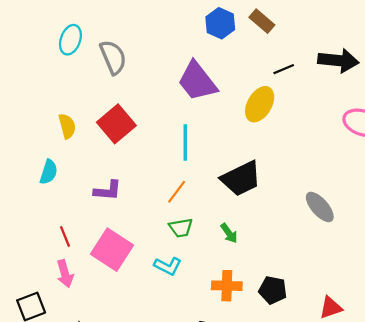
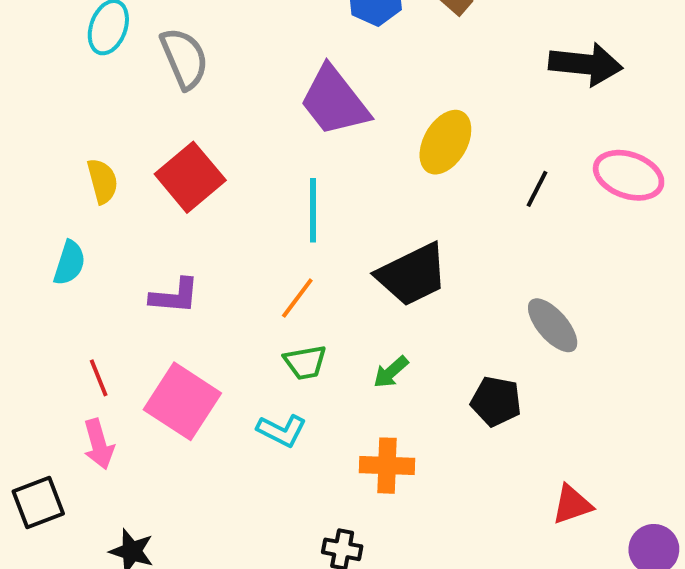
black line: (284, 69) -> (537, 189), moved, turned -40
green arrow: (229, 233) -> (391, 372), turned 85
black pentagon: (273, 290) -> (496, 401), moved

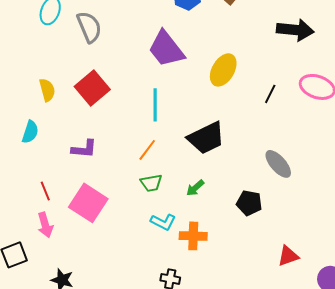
cyan L-shape: (282, 430) -> (163, 222), moved

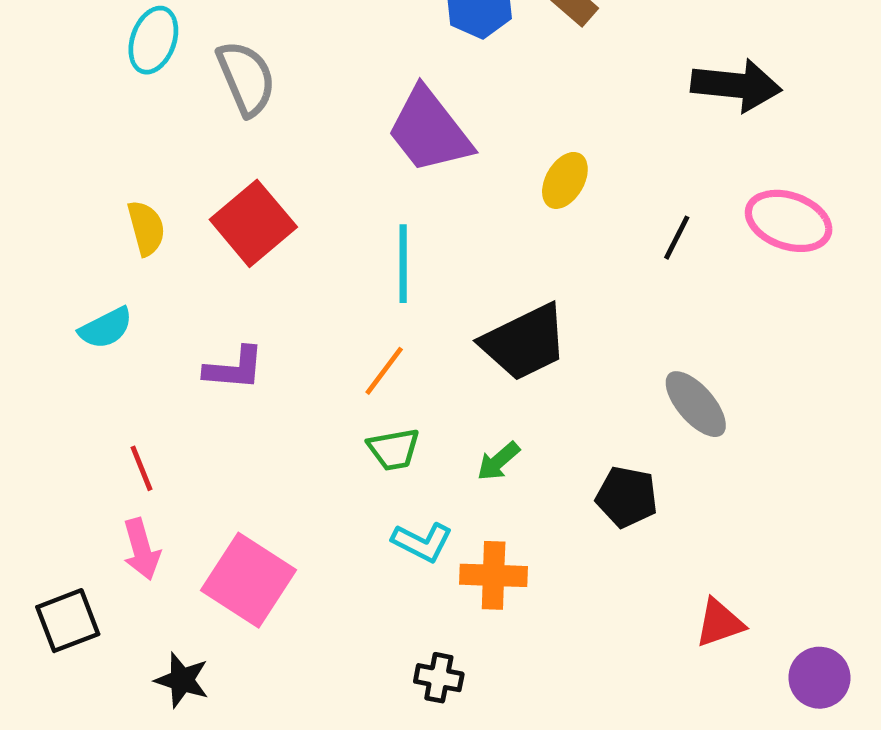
yellow ellipse: (223, 70) -> (565, 180), size x0.7
cyan semicircle: (30, 132) -> (106, 328), turned 45
pink square: (88, 203) -> (249, 580), moved

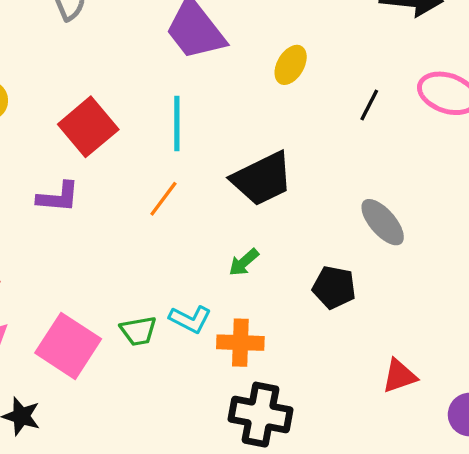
red square: (253, 223) -> (88, 127), moved
green trapezoid: (394, 449) -> (138, 331), moved
black cross: (439, 678) -> (260, 415), moved, size x1.8

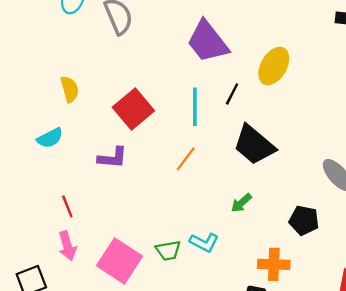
yellow ellipse: (291, 65) -> (274, 66), size x1.4
black line: (369, 105) -> (232, 94), moved
black trapezoid: (262, 179) -> (254, 145), turned 66
orange cross: (240, 343) -> (274, 264), moved

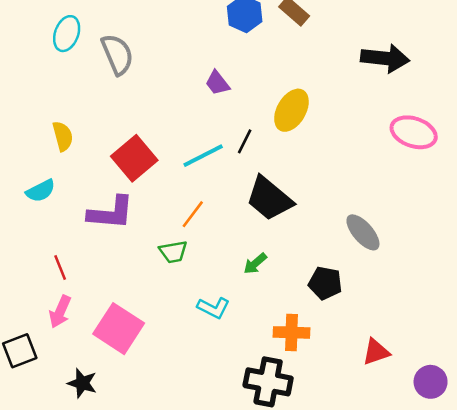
purple trapezoid: (208, 42) -> (217, 83), size x0.5
cyan line: (195, 107) -> (203, 156), turned 63
purple L-shape: (113, 158) -> (111, 213), size x1.4
pink arrow: (67, 246) -> (60, 312), turned 40
green trapezoid: (168, 250) -> (173, 252), moved

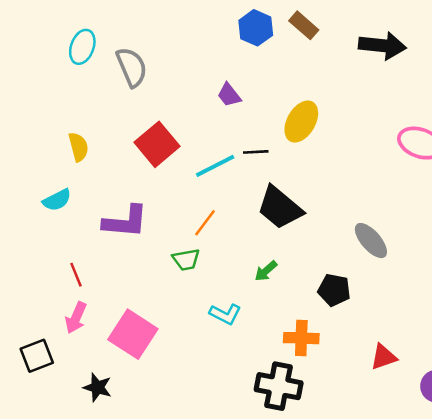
black arrow: (385, 58) -> (382, 46), moved
black line: (245, 141) -> (256, 152), turned 60
red square: (134, 158) -> (157, 144), moved

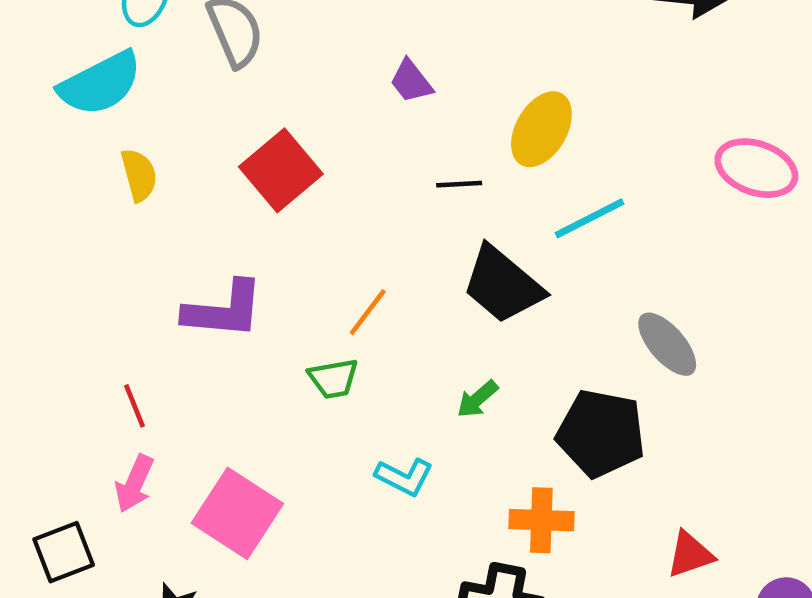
cyan line: (215, 166) -> (589, 218), moved
cyan semicircle: (57, 200) -> (100, 84), moved, size x1.6
black pentagon: (334, 290) -> (601, 433), size x1.5

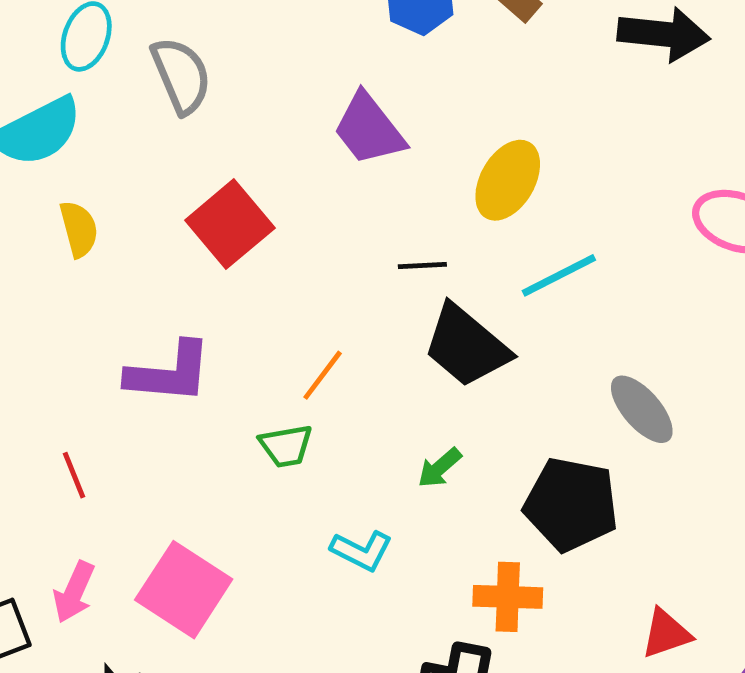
purple trapezoid: (411, 81) -> (369, 129), size x1.6
black line: (459, 184) -> (422, 266), moved
pink arrow: (134, 484) -> (74, 592), moved

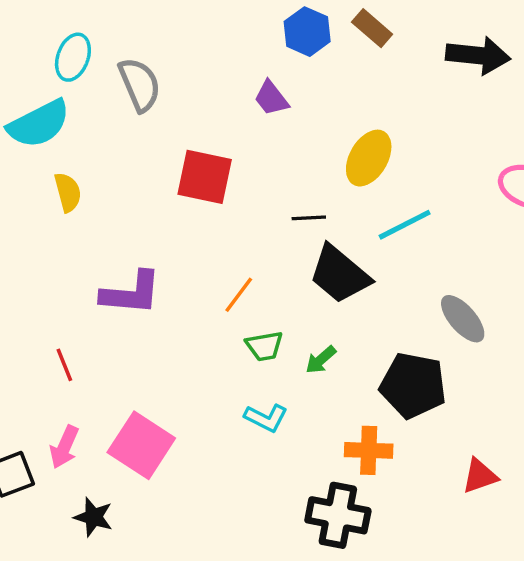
purple trapezoid: (369, 129) -> (271, 98), moved, size x0.7
red square: (230, 224) -> (205, 177), moved, turned -38
green trapezoid: (286, 446) -> (264, 346), moved

